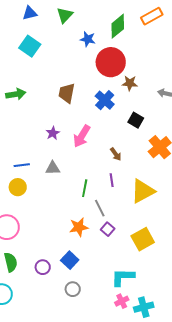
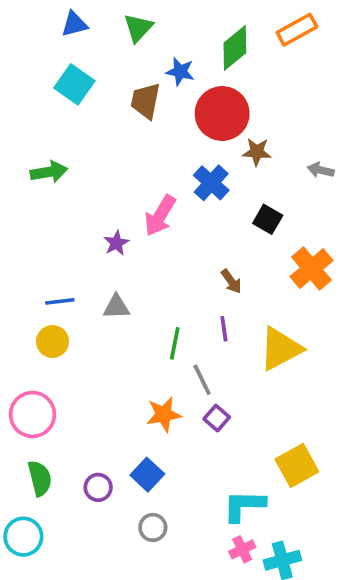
brown trapezoid: (67, 93) -> (146, 101), moved
pink arrow: (82, 136) -> (160, 216), moved
yellow square: (143, 239) -> (297, 465), moved

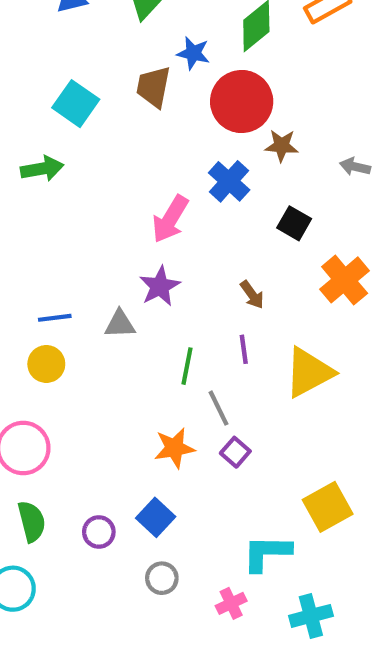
cyan square: (74, 84) -> (76, 104), moved
purple star: (116, 243) -> (160, 286), moved, size x1.4
pink cross: (242, 549) -> (231, 603), moved

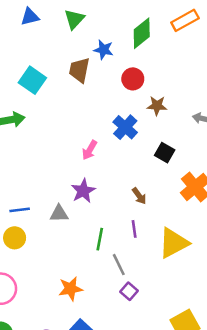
red circle: (242, 102) -> (133, 79), size x0.6
pink arrow: (170, 219) -> (90, 150), size x0.7
orange star: (174, 448) -> (71, 289), moved

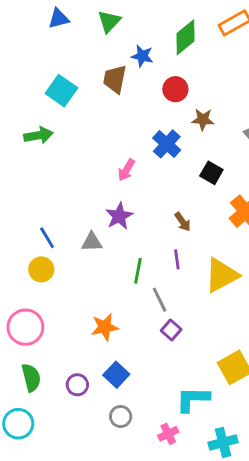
blue line: (20, 210) -> (47, 238), turned 66

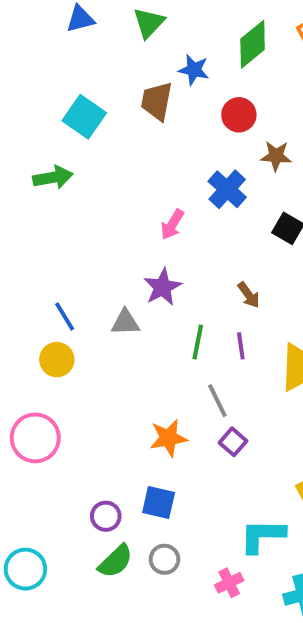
green line: (138, 271) -> (198, 342), moved
orange star: (105, 327) -> (168, 438), moved
blue square: (116, 375) -> (159, 503), turned -30
green semicircle: (31, 378) -> (116, 561), moved, turned 60

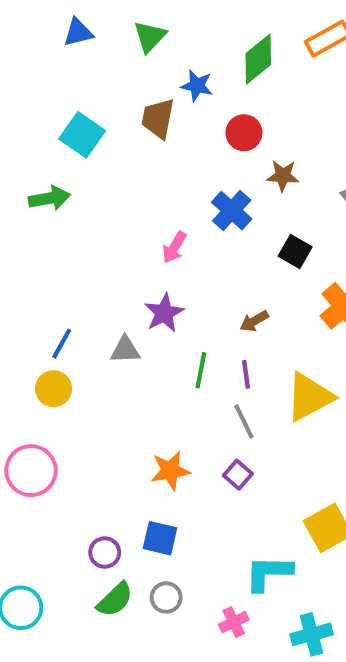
brown arrow: (249, 295) -> (254, 321), turned 96
blue line: (65, 316) -> (62, 344), turned 60
gray line: (217, 401) -> (244, 421), moved

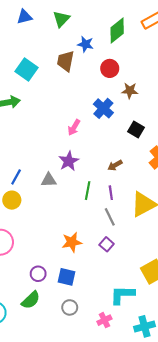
purple circle: (105, 552) -> (38, 274), moved
green semicircle: (115, 600) -> (31, 300), moved

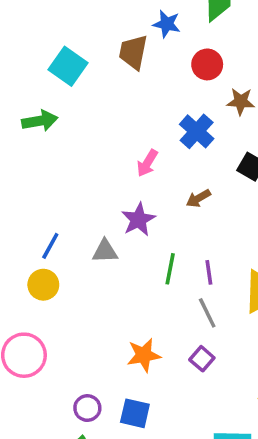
brown arrow: (115, 165) -> (198, 198), moved

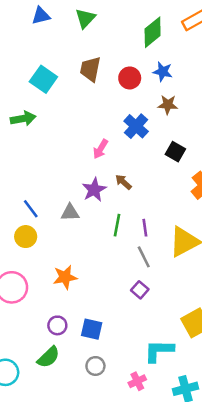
blue star: (167, 24) -> (163, 72), moved
red circle: (207, 64) -> (130, 78), moved
brown arrow: (198, 198) -> (123, 182), moved, turned 72
blue line: (50, 246) -> (31, 209), turned -66
orange star: (144, 355) -> (65, 277), moved

